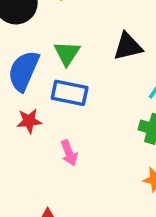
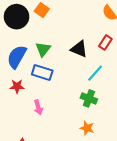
black triangle: (128, 46) -> (79, 49), turned 30

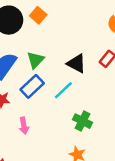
blue rectangle: (42, 72) -> (32, 86), turned -66
cyan line: (95, 73) -> (63, 90), moved

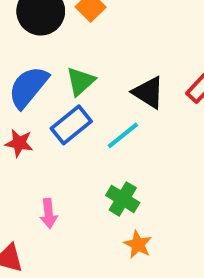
green cross: (83, 121) -> (123, 199), moved
pink arrow: (24, 126) -> (49, 213), moved

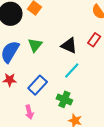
blue rectangle: (71, 125) -> (38, 85), moved
cyan line: (123, 135) -> (72, 71), moved

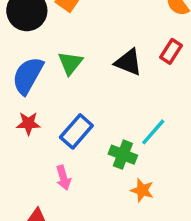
cyan line: (72, 71) -> (153, 132), moved

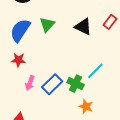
blue rectangle: (76, 131) -> (52, 84), moved
pink arrow: (63, 178) -> (30, 83), moved, turned 32

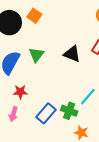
red star: (18, 60) -> (20, 92), moved
pink arrow: (30, 83) -> (13, 114), moved

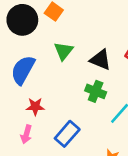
green triangle: (36, 55) -> (64, 51), moved
green cross: (69, 111) -> (96, 91), moved

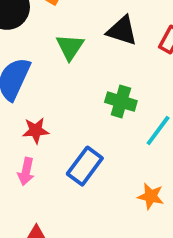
black triangle: (100, 60) -> (122, 31), moved

